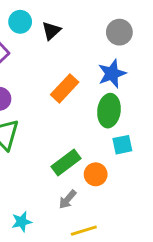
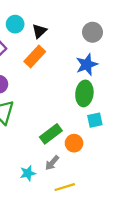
orange rectangle: (65, 88) -> (35, 56), moved
cyan star: (22, 222) -> (28, 173), moved

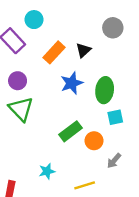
black triangle: (39, 31) -> (83, 50), moved
blue star: (87, 65) -> (72, 83), moved
gray arrow: (52, 163) -> (114, 161), moved

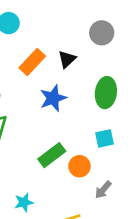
green ellipse: (105, 90) -> (106, 93), moved

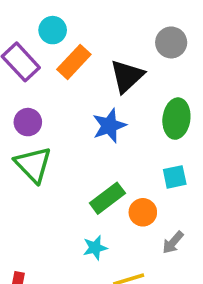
black triangle: (67, 59) -> (127, 76), size x1.5
orange rectangle: (32, 62) -> (74, 62), moved
cyan star: (24, 202) -> (95, 248), moved

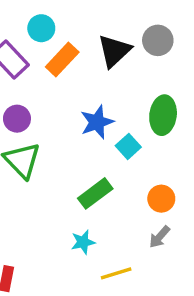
black triangle: (127, 76) -> (114, 51), moved
cyan square: (175, 177) -> (128, 146), moved, turned -30
orange circle: (143, 212) -> (161, 199), moved

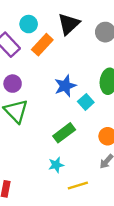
black triangle: (114, 51) -> (69, 24), moved

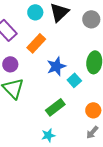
cyan circle: (29, 24) -> (35, 12), moved
orange rectangle: (42, 45) -> (36, 43), moved

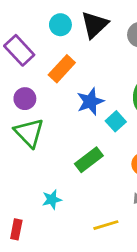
cyan star: (48, 135) -> (52, 200), moved

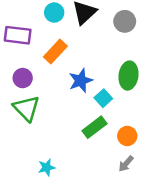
purple rectangle: (19, 50) -> (18, 35), turned -40
green rectangle: (89, 160) -> (94, 127), moved

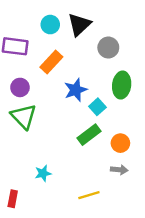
gray circle: (125, 21) -> (108, 48), moved
gray arrow: (126, 164) -> (119, 170), turned -126

